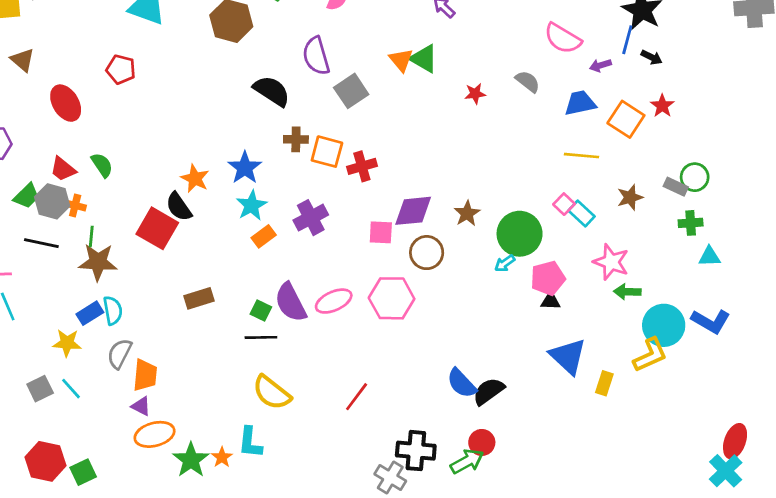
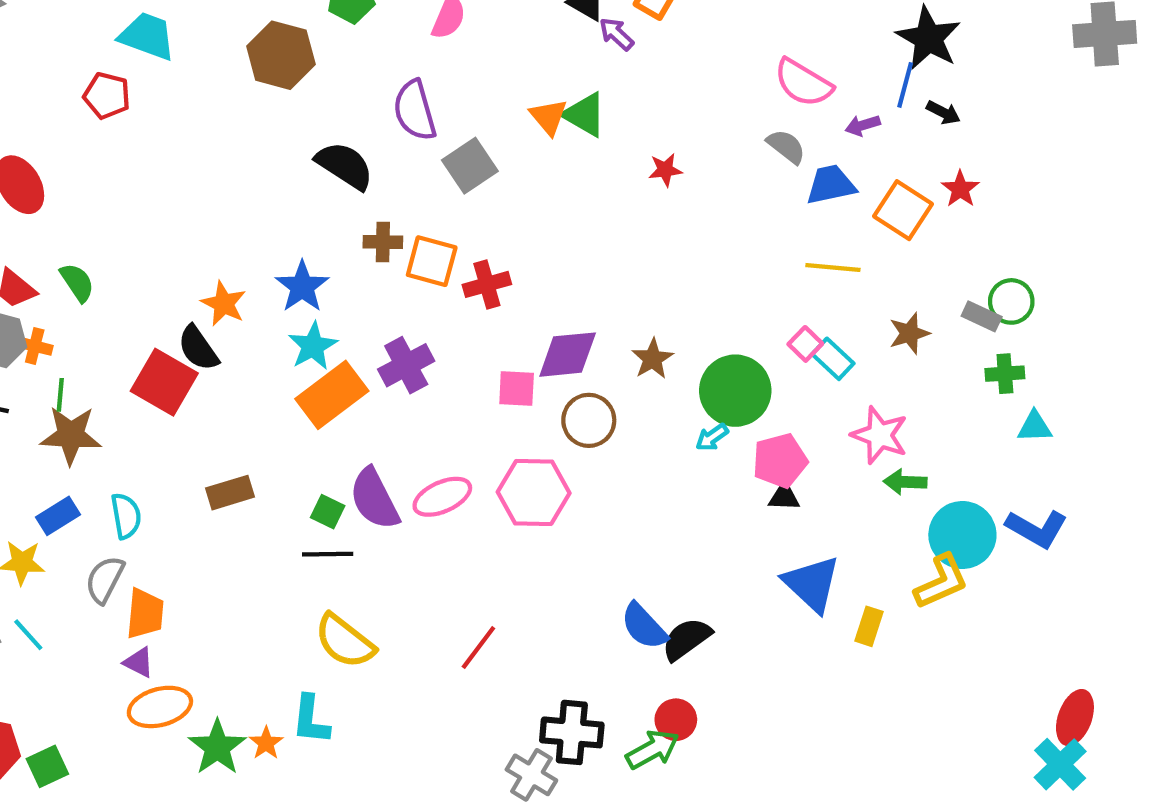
red pentagon: (121, 69) -> (107, 96), moved
gray semicircle: (528, 82) -> (786, 146), moved
orange rectangle: (264, 236) -> (332, 395), size x1.8
cyan semicircle: (113, 310) -> (126, 516), moved

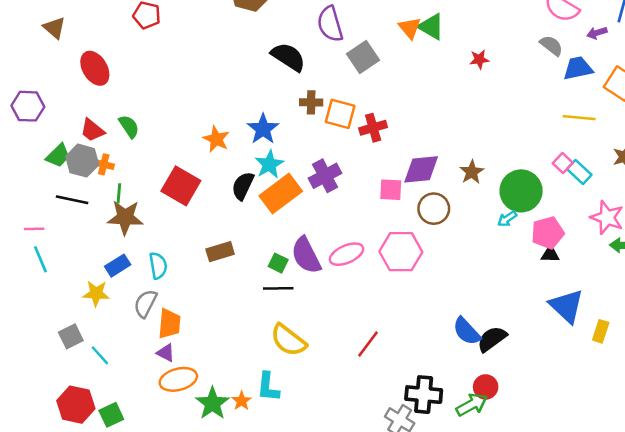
black semicircle: (198, 348) -> (243, 186), moved, turned 60
cyan line: (28, 635) -> (100, 355), moved

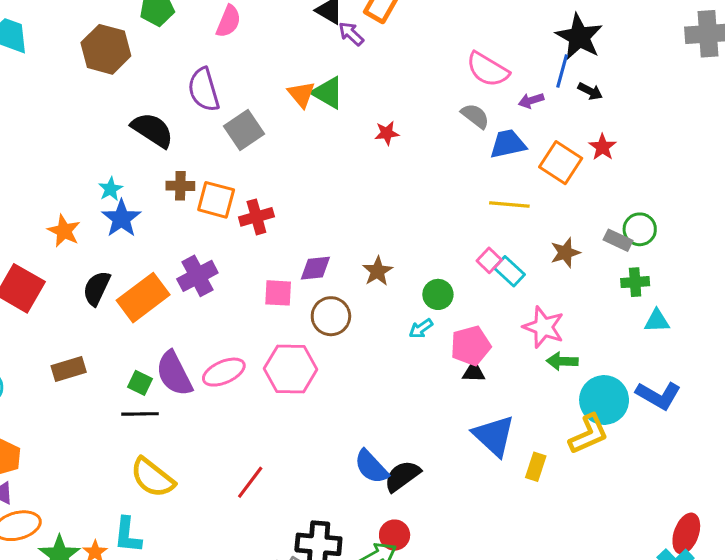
cyan star: (269, 164) -> (111, 189), moved, size x0.7
purple diamond: (421, 169) -> (315, 268), size x0.7
green circle: (521, 191) -> (438, 294), size x0.6

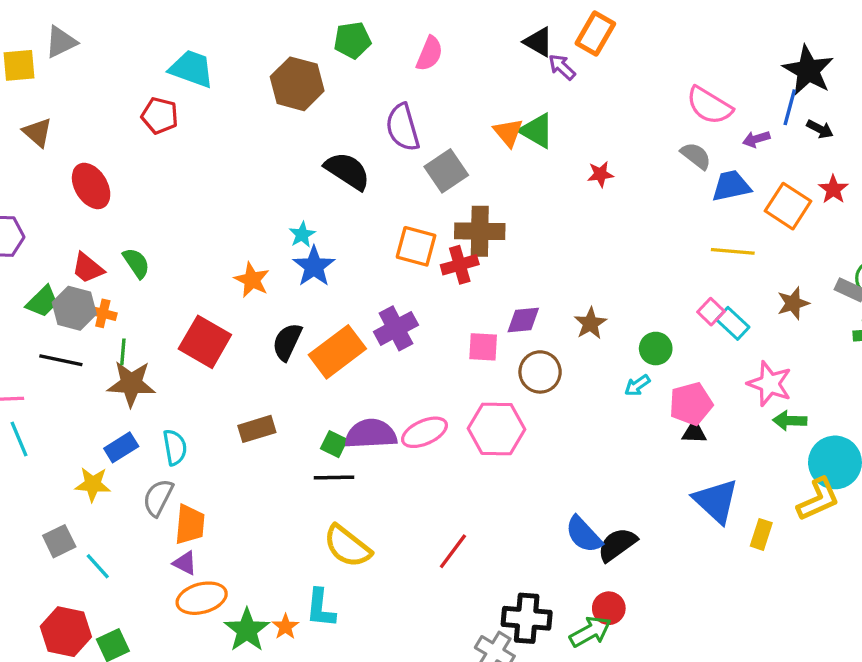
brown cross: (180, 186) -> (480, 231), moved, size x1.6
purple semicircle: (174, 374) -> (371, 434), turned 114

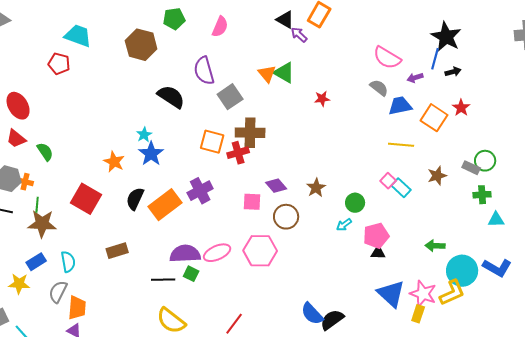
black arrow: (820, 129) -> (453, 72), turned -42
red trapezoid: (88, 268) -> (16, 139), moved
purple diamond: (523, 320) -> (276, 186), turned 55
pink star: (770, 384) -> (423, 294), moved
green square: (334, 444) -> (191, 274), moved

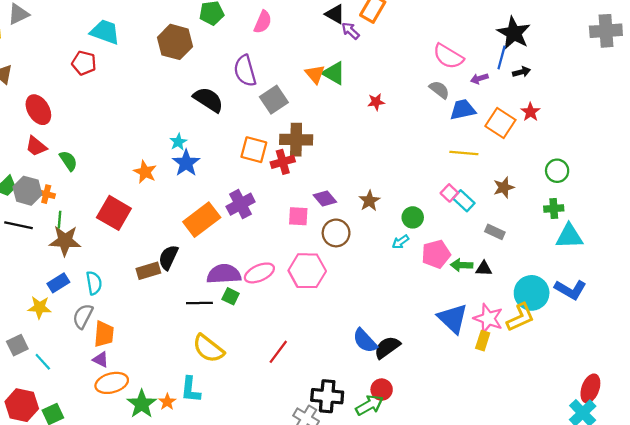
gray rectangle: (471, 168) -> (495, 232), moved
black semicircle: (135, 199) -> (168, 257), moved
cyan triangle: (496, 220) -> (569, 236), size x1.5
green arrow: (435, 246) -> (462, 265), moved
black triangle: (378, 253) -> (484, 268), moved

